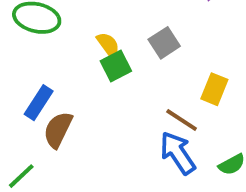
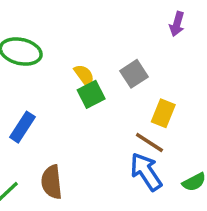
yellow rectangle: (214, 89) -> (163, 113), moved
brown semicircle: (58, 130) -> (52, 182), moved, turned -32

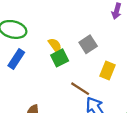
blue rectangle: (22, 127) -> (16, 59), moved
brown line: (149, 142) -> (80, 89), moved

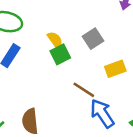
yellow rectangle: (107, 70) -> (115, 69), turned 48

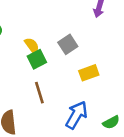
brown line: (84, 90) -> (39, 93), moved, turned 40
blue arrow: (102, 113) -> (76, 115), turned 64

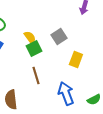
yellow rectangle: (89, 73) -> (76, 60), turned -49
blue arrow: (76, 115) -> (66, 94), turned -50

